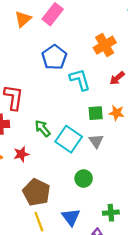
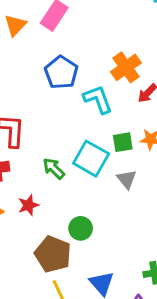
orange cross: (105, 45) -> (126, 67), moved
cyan square: (69, 139) -> (91, 159), moved
green circle: (84, 179) -> (81, 228), moved

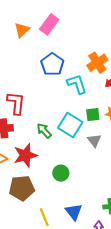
red star: (28, 205) -> (25, 155), size x1.6
brown pentagon: (53, 254) -> (22, 188), moved, turned -30

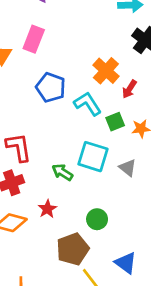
green square: (93, 115) -> (115, 122), moved
red star: (25, 155) -> (47, 209), size x0.6
brown pentagon: (22, 188) -> (73, 249), moved

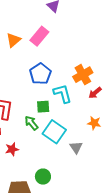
green square: (115, 122) -> (43, 107), moved
green arrow: (62, 172) -> (31, 123), moved
red star: (47, 209) -> (12, 149), moved

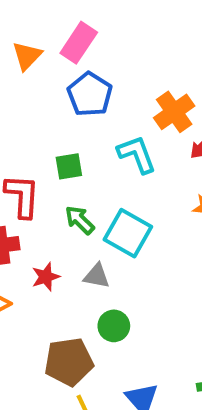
blue pentagon: (40, 74) -> (90, 94), moved
green square: (43, 107) -> (69, 166), moved
gray triangle: (76, 147) -> (97, 276), moved, turned -40

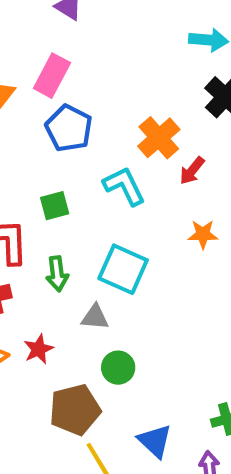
green arrow: (80, 220) -> (57, 274), moved, turned -136
red star: (46, 277) -> (39, 349), moved

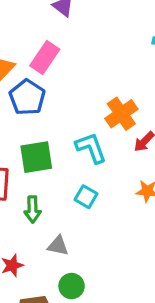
blue pentagon: (69, 128) -> (27, 97), moved
green square: (55, 206) -> (36, 157), size x1.5
cyan square: (123, 269) -> (86, 197), moved, size x0.6

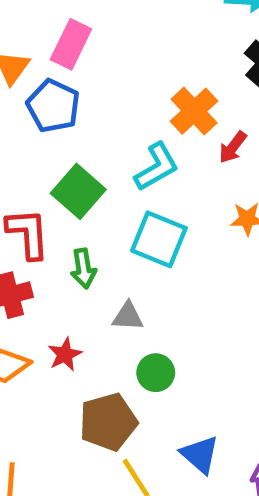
cyan L-shape: (91, 148) -> (157, 167), turned 88
green square: (36, 157) -> (78, 191), turned -32
cyan square: (86, 197) -> (159, 239), size x1.6

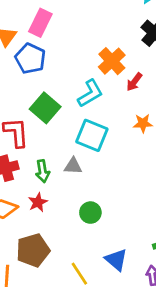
green arrow: (83, 269) -> (43, 171), moved
gray triangle: (128, 316) -> (73, 166), moved
brown pentagon: (108, 422) -> (33, 250), moved

